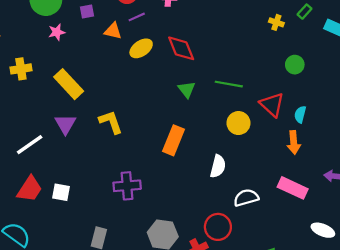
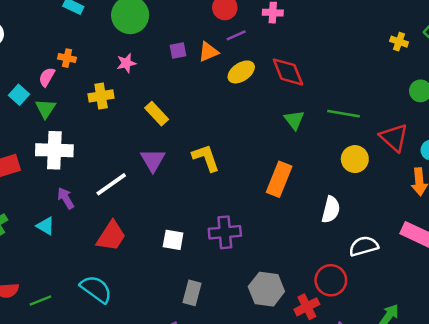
purple square: (87, 12) -> (178, 50), moved
orange triangle: (113, 31) -> (208, 52), turned -36
pink star: (57, 32) -> (126, 63), moved
yellow rectangle: (69, 84) -> (157, 114), size x0.7
white square: (61, 192) -> (173, 240), moved

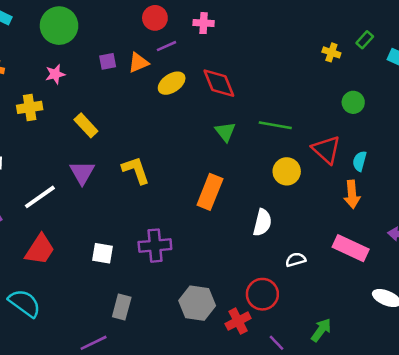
white semicircle: (364, 246) -> (296, 260), size x0.7

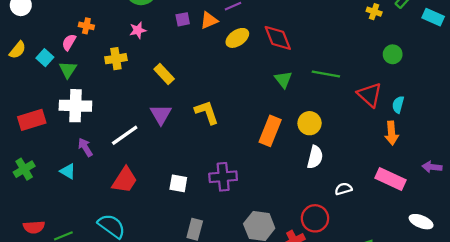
yellow circle: (287, 171) -> (310, 123), moved

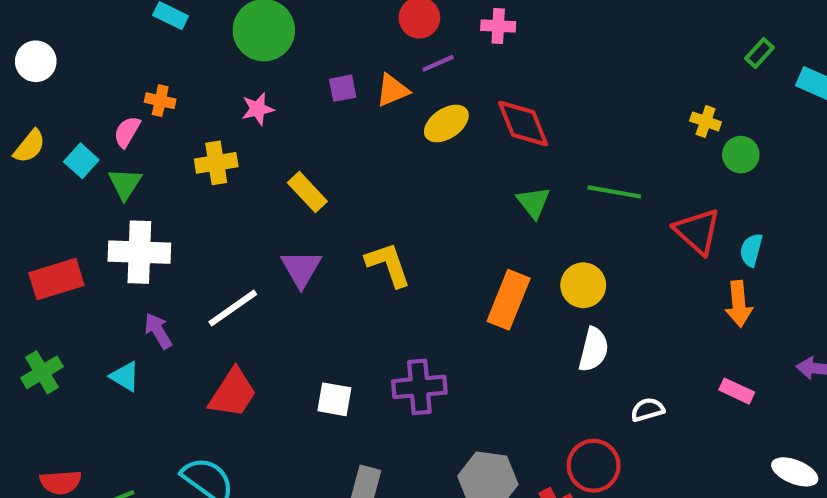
yellow cross: (374, 12) -> (706, 121), moved
pink rectangle: (390, 179) -> (737, 391), size x0.6

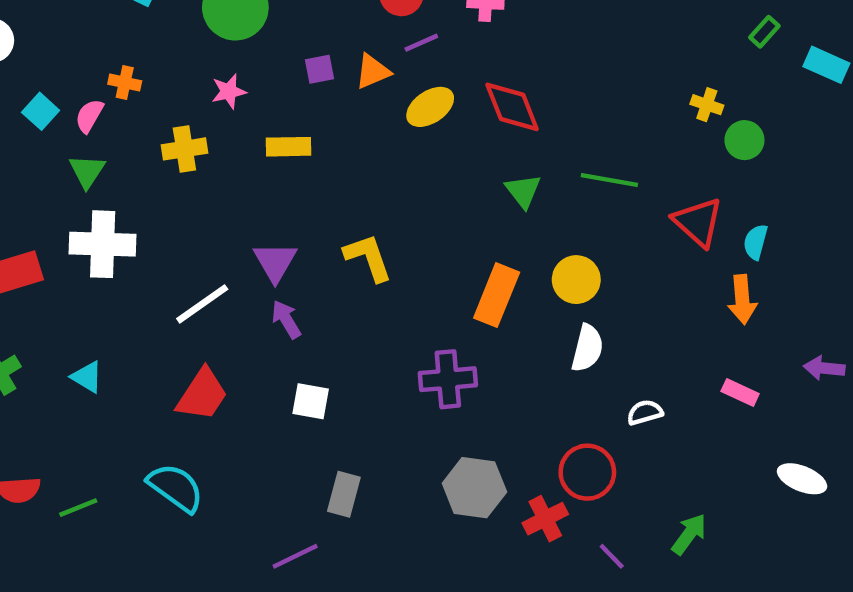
cyan square: (81, 161) -> (41, 111), moved
yellow rectangle: (307, 192) -> (288, 147), moved, turned -48
purple arrow: (158, 331) -> (286, 319), moved
purple cross: (419, 387) -> (448, 379), moved

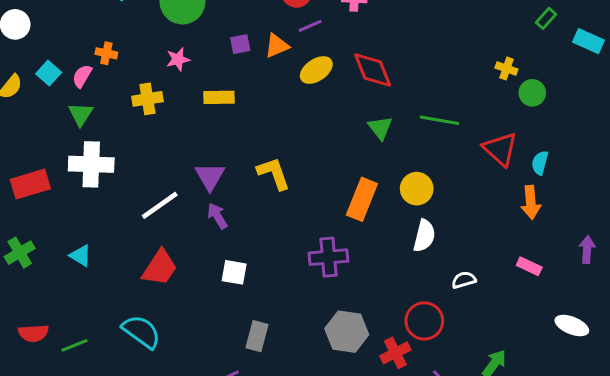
purple arrow: (824, 368) -> (587, 249), turned 88

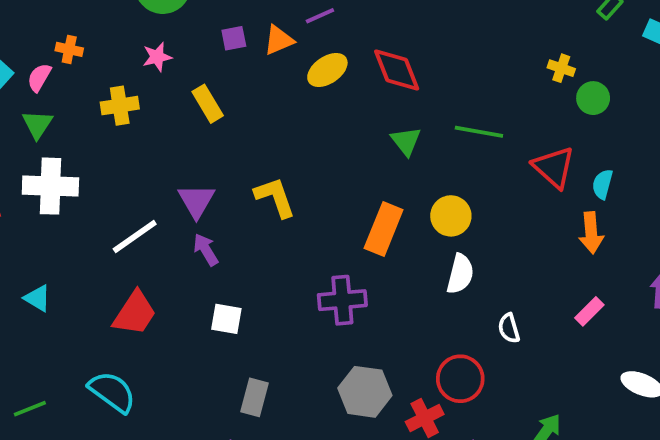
yellow rectangle: (219, 97) -> (208, 104), turned 60
pink rectangle: (529, 266) -> (589, 311), turned -70
white semicircle: (464, 280) -> (509, 328), turned -90

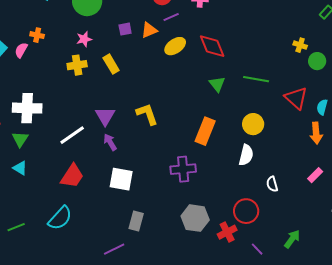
yellow cross: (120, 106) -> (77, 65), moved
green triangle: (37, 124) -> (20, 139), moved
yellow circle: (451, 216) -> (253, 124), moved
white square: (226, 319) -> (121, 179), size x1.4
cyan semicircle: (112, 392) -> (60, 218), turned 96

